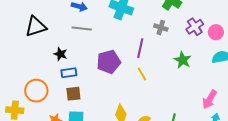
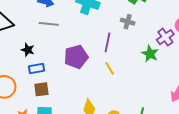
purple cross: (195, 27) -> (165, 37), moved

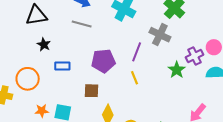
gray cross: (128, 22) -> (160, 35), size x1.5
black star: (28, 50) -> (44, 45), moved
brown square: (41, 89) -> (92, 91), moved

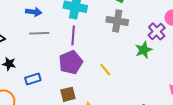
purple line: (137, 52) -> (73, 36), moved
green star: (177, 70) -> (144, 50), turned 30

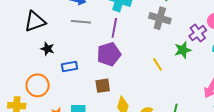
yellow line: (105, 70) -> (158, 64), moved

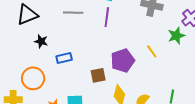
purple pentagon: (109, 54) -> (123, 61), moved

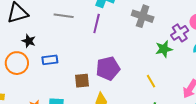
yellow line: (152, 51) -> (151, 81), moved
orange circle: (33, 78) -> (17, 63), moved

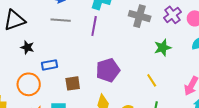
purple cross: (180, 33) -> (172, 15), moved
orange circle: (17, 63) -> (29, 84), moved
brown square: (82, 81) -> (73, 83), moved

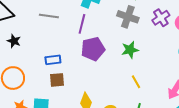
green star: (163, 48) -> (130, 50), moved
blue rectangle: (49, 65) -> (53, 60), moved
purple pentagon: (108, 70) -> (93, 49), moved

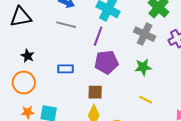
black star: (14, 41) -> (28, 56), moved
brown square: (57, 80) -> (95, 92), moved
yellow line: (136, 82) -> (146, 100), turned -40

